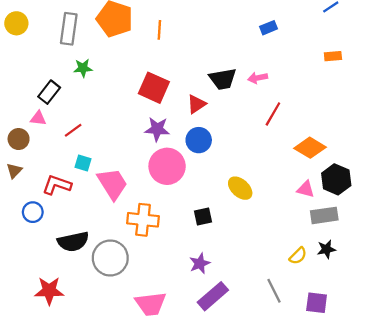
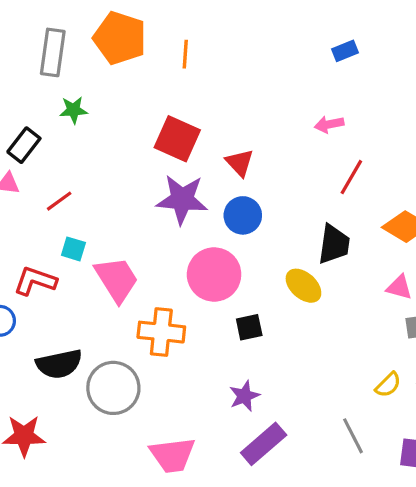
black trapezoid: (223, 79) -> (334, 244), moved, turned -72
red triangle: (196, 104) -> (240, 163), turned -40
purple star: (157, 129) -> (182, 199), size x1.4
pink circle: (167, 166) -> (214, 275), moved

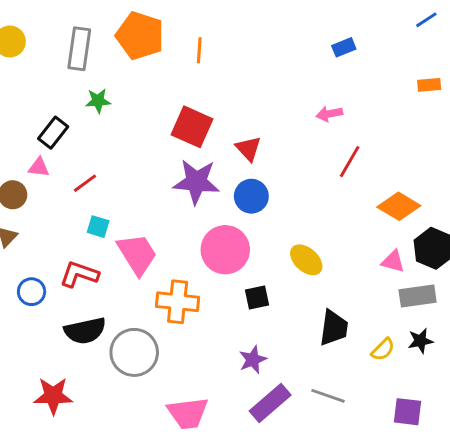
black trapezoid: (334, 244) -> (334, 328), moved
red L-shape: (35, 281) -> (79, 274), moved
gray line: (353, 436) -> (328, 396), moved, turned -44

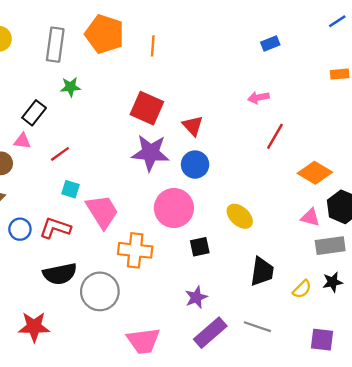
blue circle: (32, 292) -> (20, 229), moved

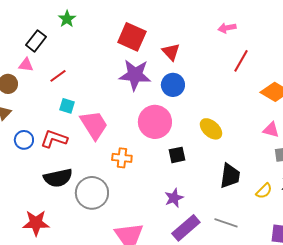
green star: (70, 87) -> (67, 19), turned -30
orange cross: (135, 250) -> (122, 158), size x0.7

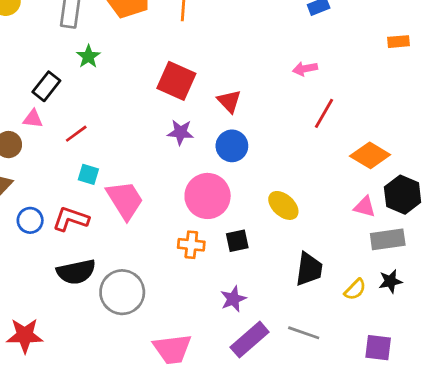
purple star: (135, 75) -> (180, 132), size x0.6
orange cross: (122, 158) -> (191, 245), moved
red star: (36, 223) -> (25, 335), moved

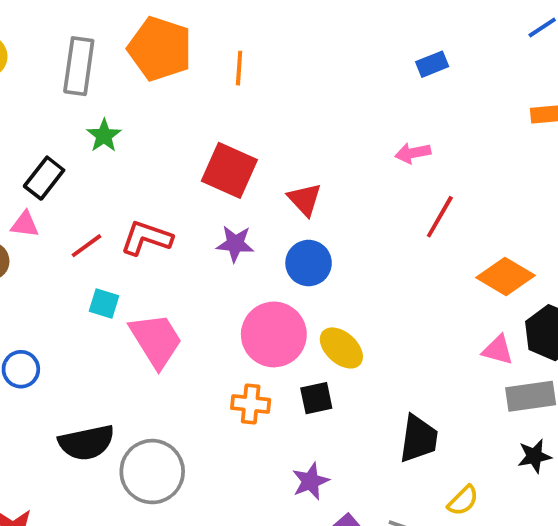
yellow ellipse: (283, 205) -> (341, 348), moved
red L-shape: (71, 219) -> (146, 238), moved
yellow semicircle: (355, 289) -> (463, 501), moved

